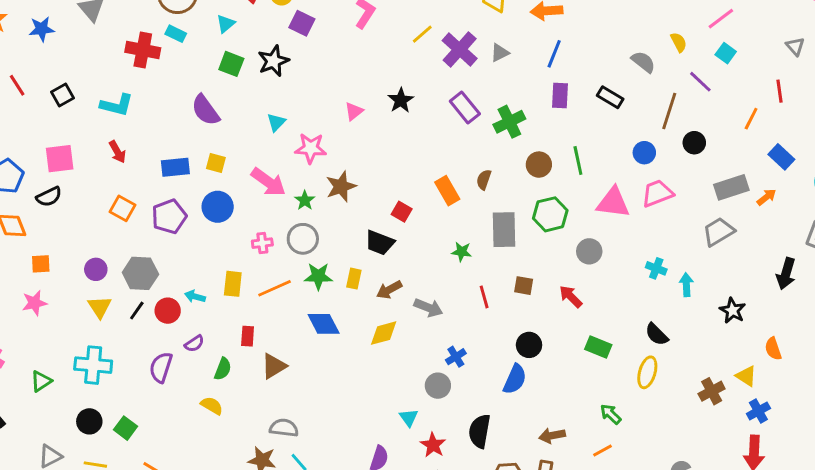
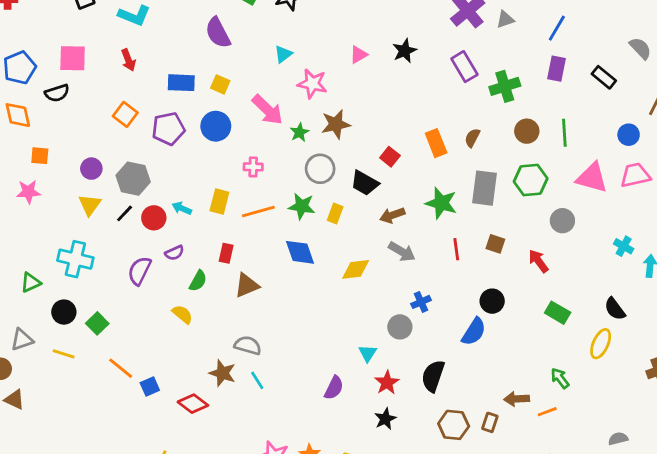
gray circle: (303, 239) -> (320, 169), moved
green star: (462, 252) -> (441, 203), size x1.6
brown arrow: (389, 290) -> (392, 215), moved
green triangle: (41, 381) -> (31, 283), moved
brown arrow: (552, 436) -> (517, 399), moved

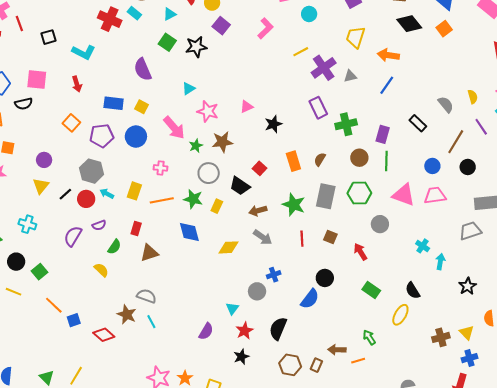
black star: (405, 51) -> (273, 124), moved
pink triangle: (359, 55) -> (247, 107), moved
purple rectangle: (557, 69) -> (383, 134), moved
gray hexagon: (133, 179) -> (92, 171), moved
cyan cross: (75, 259) -> (27, 224), size x0.7

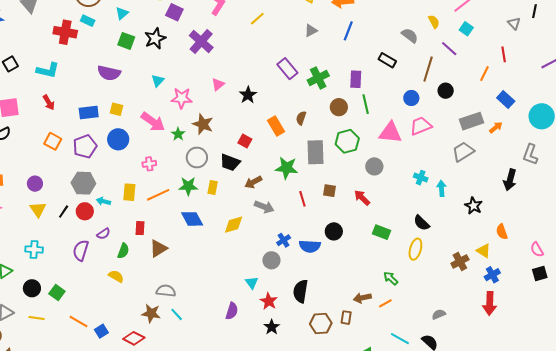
purple cross: (324, 68) -> (201, 41), moved
purple semicircle: (143, 69) -> (109, 73), turned -40
brown star: (222, 142) -> (203, 124), turned -30
blue semicircle: (310, 299) -> (310, 246), moved, turned 70

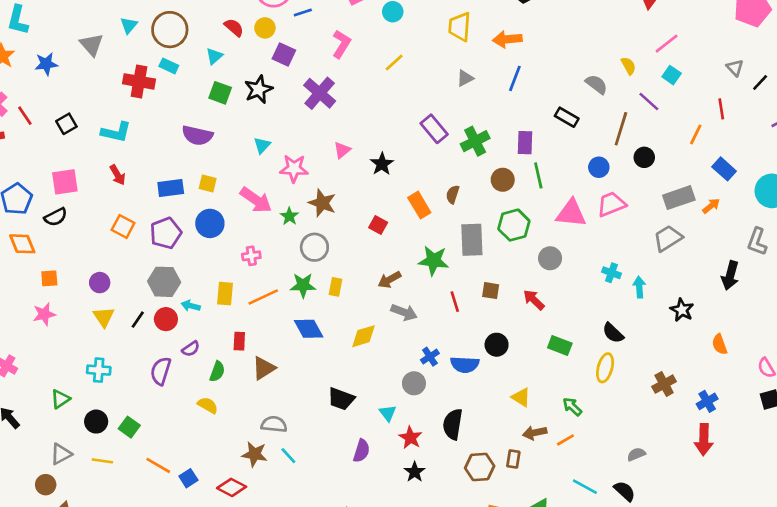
black line: (534, 11) -> (760, 83), moved, turned 32
black trapezoid: (230, 162) -> (341, 399), moved
yellow triangle: (484, 251) -> (521, 397), moved

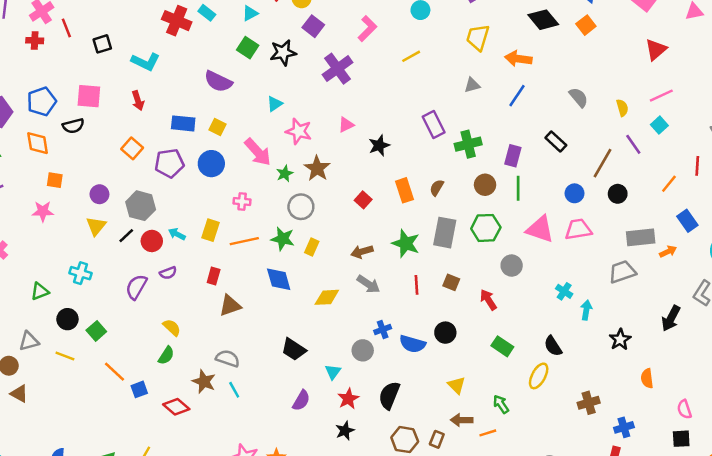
gray semicircle: (596, 84) -> (579, 97), moved
gray hexagon: (164, 282) -> (141, 206), moved
green semicircle: (217, 371) -> (166, 355), moved

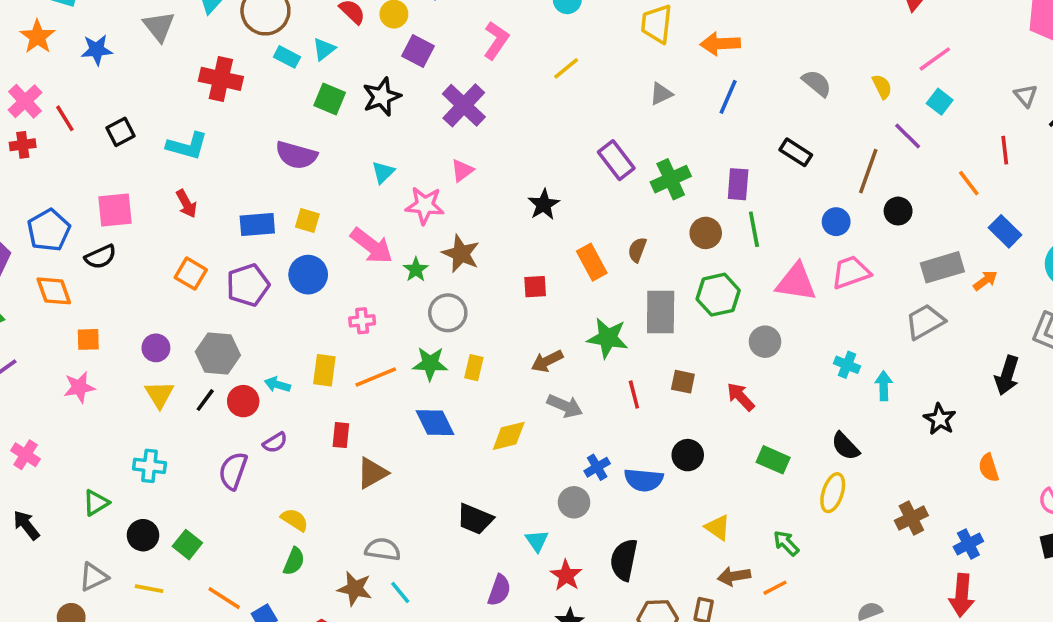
cyan rectangle: (207, 13) -> (287, 57), moved
pink triangle: (346, 125) -> (462, 170), moved
orange line: (669, 184) -> (969, 183), turned -66
red square: (363, 200) -> (535, 287), turned -35

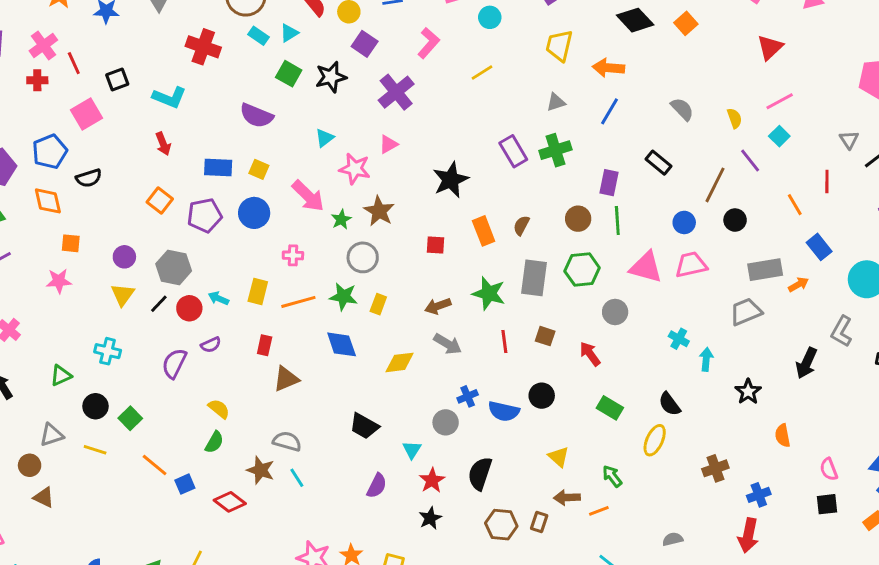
green cross: (671, 179) -> (555, 150), moved
black star: (544, 204) -> (451, 180), size x1.4
pink square: (115, 210) -> (86, 114), moved, turned -32

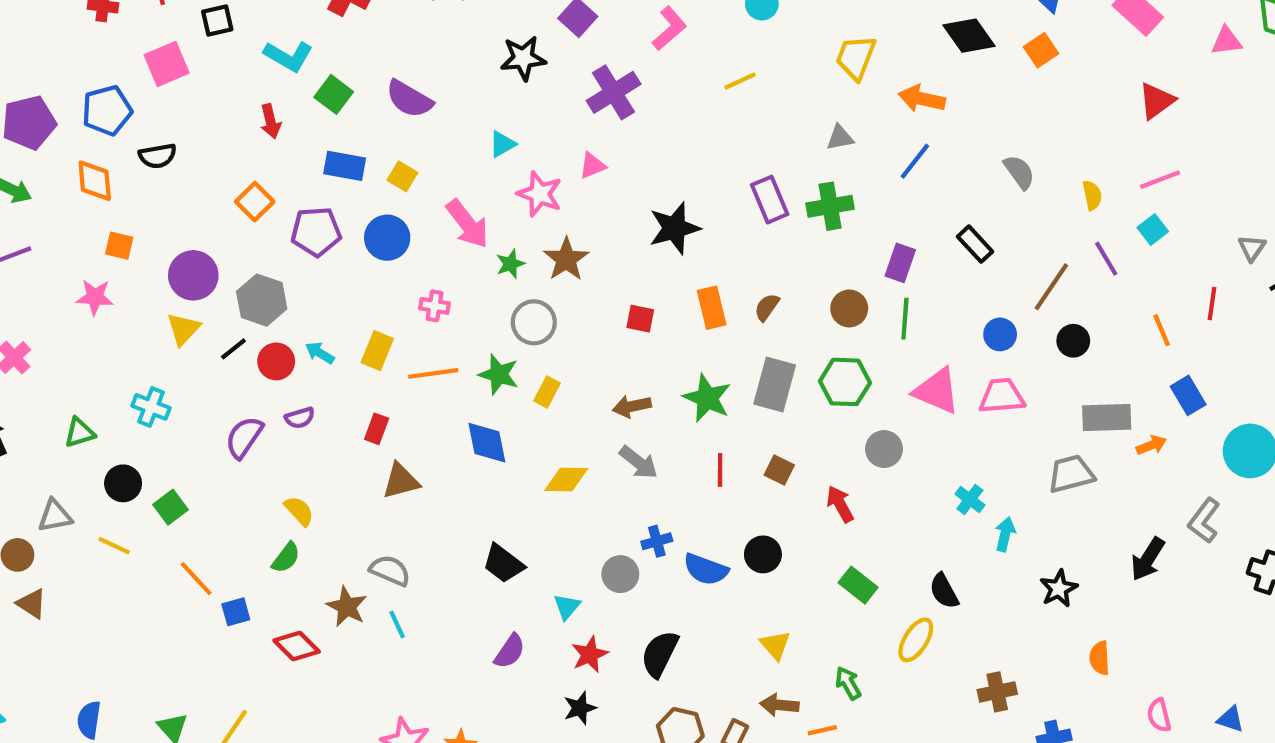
green square: (289, 74) -> (334, 94), moved
purple circle: (124, 257) -> (193, 275), size x1.5

